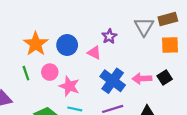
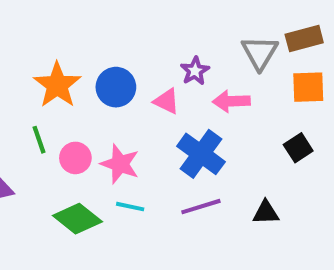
pink circle: (50, 72) -> (75, 158), moved
pink arrow: (142, 79) -> (231, 101), moved

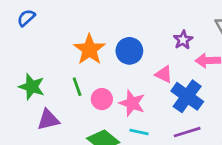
pink triangle: (167, 101) -> (164, 74), moved

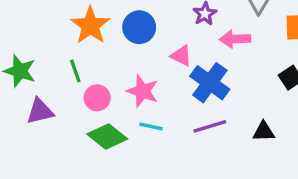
pink circle: (102, 99) -> (97, 98), moved

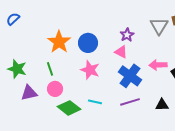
pink arrow: (235, 39) -> (158, 65), moved
pink triangle: (181, 56) -> (121, 52), moved
pink star: (143, 91) -> (90, 70), moved
pink circle: (97, 98) -> (55, 89), moved

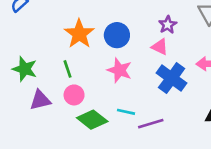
purple line: (130, 102) -> (151, 124), moved

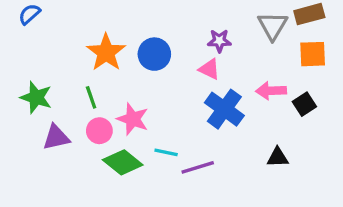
purple star: (168, 25) -> (219, 41), turned 30
pink star: (120, 70) -> (133, 119), moved

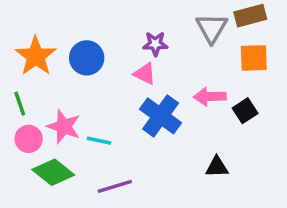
cyan line: (166, 152) -> (99, 141), moved
purple line: (198, 167) -> (115, 186), moved

